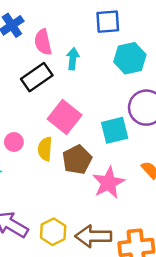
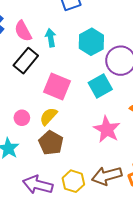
cyan hexagon: (130, 58) -> (91, 42), moved
yellow semicircle: (45, 149) -> (49, 116), turned 54
brown pentagon: (77, 160) -> (51, 143), moved

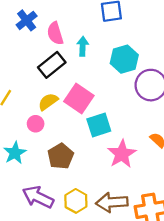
cyan square: (100, 86) -> (99, 125), moved
yellow semicircle: (49, 116) -> (48, 102), moved

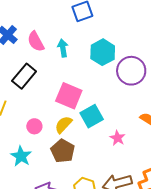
black rectangle: (52, 65) -> (24, 76), moved
yellow semicircle: (48, 102) -> (63, 125), moved
pink star: (122, 154) -> (118, 138), size x0.6

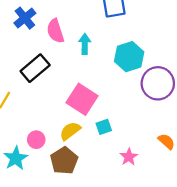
cyan square: (92, 116) -> (104, 127), size x0.6
pink circle: (34, 126) -> (36, 140), moved

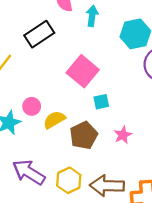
yellow semicircle: (70, 131) -> (54, 120), moved
brown pentagon: (64, 161) -> (84, 135), moved

